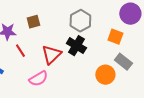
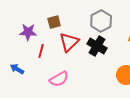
red line: (20, 51) -> (41, 51), turned 48
red triangle: (51, 55) -> (69, 42), moved

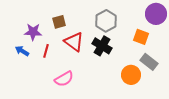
red triangle: (69, 42) -> (74, 42), turned -40
blue arrow: (17, 69) -> (22, 51), moved

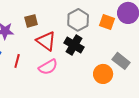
orange square: (141, 37) -> (107, 22), moved
red line: (46, 51) -> (17, 61), moved
pink semicircle: (64, 79) -> (48, 67), moved

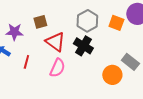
pink semicircle: (48, 67) -> (57, 68), turned -36

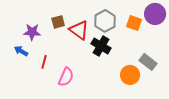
red triangle: (55, 42) -> (79, 30), moved
pink semicircle: (57, 68) -> (66, 77), moved

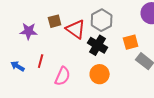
orange square: (134, 23) -> (131, 42), moved, turned -35
blue arrow: (21, 51) -> (18, 66), moved
orange circle: (130, 75) -> (100, 74), moved

